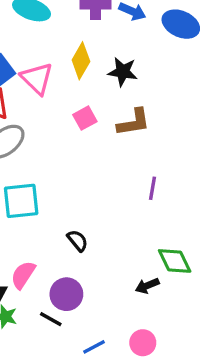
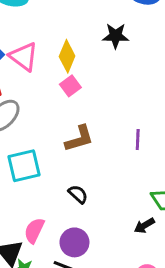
yellow diamond: (81, 61) -> (67, 56), moved
black star: (123, 72) -> (116, 36), moved
brown L-shape: (134, 122) -> (79, 139), moved

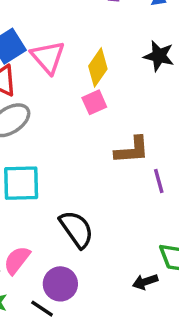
brown L-shape: (79, 139) -> (132, 150), moved
purple line: (138, 140) -> (159, 181), turned -30
black semicircle: (78, 194) -> (76, 229), size x1.6

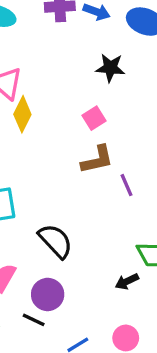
yellow diamond: (98, 67) -> (22, 114), moved
pink square: (94, 102) -> (94, 118), moved

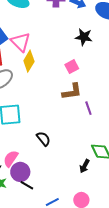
black semicircle: (56, 241) -> (43, 139), size x0.7
black arrow: (127, 281) -> (84, 166), turned -40
purple circle: (48, 294) -> (20, 172), moved

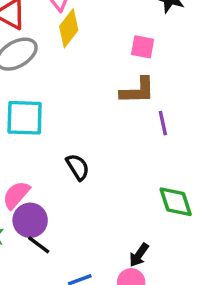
pink square: (72, 67) -> (143, 47), turned 32
black arrow: (84, 166) -> (139, 255), moved

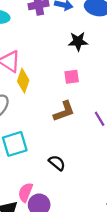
brown L-shape: (138, 91) -> (64, 111), moved

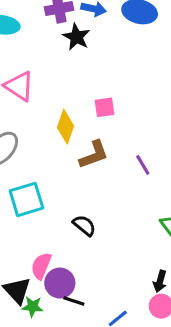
black star: (78, 41) -> (76, 37), moved, turned 30
yellow diamond: (23, 81) -> (65, 127), moved

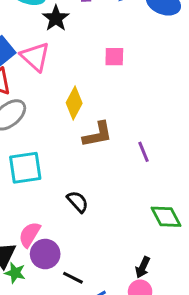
black star: (76, 37) -> (56, 18), moved
pink square: (104, 107) -> (114, 57), moved
black line: (74, 301) -> (73, 278), moved

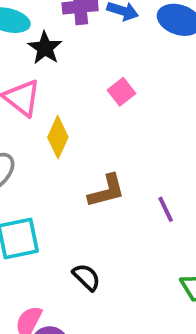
pink square: (114, 57) -> (122, 92), turned -35
yellow diamond: (74, 103) -> (58, 137), moved

